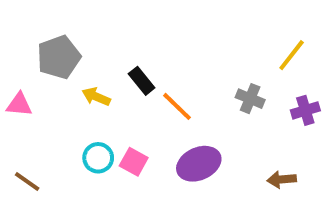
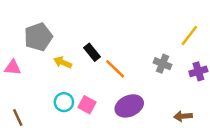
brown line: (27, 181) -> (18, 117), turned 30

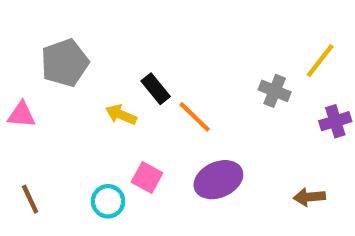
yellow arrow: (63, 62) -> (121, 115), moved
gray cross: (162, 64) -> (275, 91), moved
cyan circle: (64, 102) -> (108, 201), moved

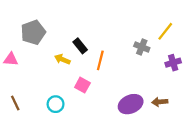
orange line: (195, 117) -> (100, 60), turned 60
pink square: (147, 177) -> (82, 85), moved
purple ellipse: (218, 180) -> (131, 104), moved

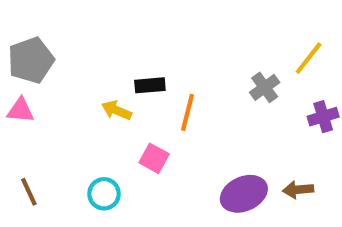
gray pentagon: (33, 32) -> (31, 60), moved
black rectangle: (80, 46) -> (150, 85), turned -56
gray cross: (142, 47) -> (265, 87), turned 32

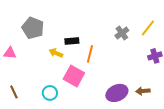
gray pentagon: (31, 60) -> (33, 28), moved, turned -30
gray cross: (265, 87) -> (122, 33), moved
pink square: (154, 158) -> (74, 76), size x1.5

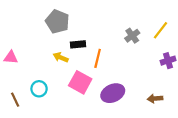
gray pentagon: (33, 28) -> (57, 22), moved
cyan circle: (50, 93) -> (39, 89), moved
purple ellipse: (117, 93) -> (113, 93), moved

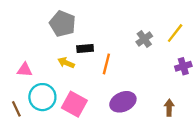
pink triangle: (11, 57) -> (25, 70), moved
pink square: (80, 82) -> (74, 104), moved
cyan circle: (39, 89) -> (42, 97), size x1.5
brown arrow: (155, 99) -> (169, 108), turned 96

